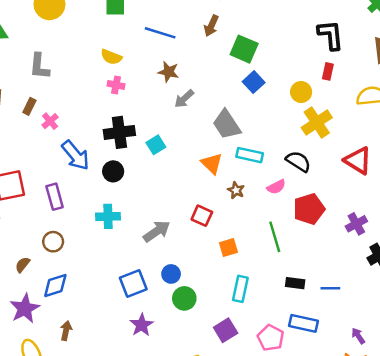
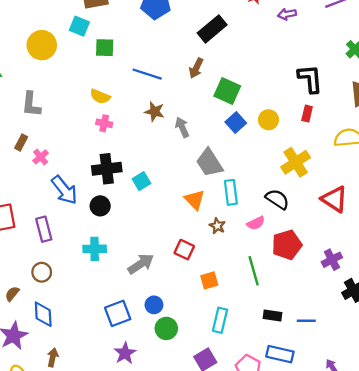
yellow circle: (301, 92) -> (268, 120), moved
gray arrow: (184, 99) -> (182, 127), moved, turned 108
cyan rectangle: (250, 155) -> (231, 192), turned 70
blue diamond: (55, 286) -> (43, 314), turned -76

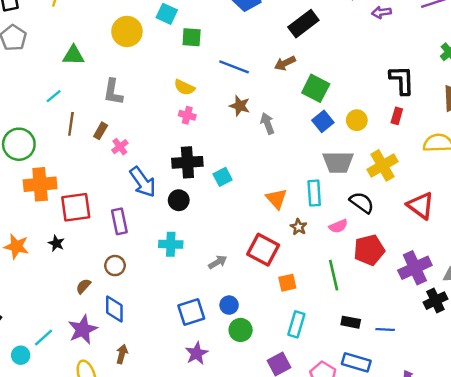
brown arrow: (196, 68) -> (285, 63), turned 36
gray trapezoid: (209, 163) -> (338, 162), moved, turned -60
red square: (184, 250) -> (263, 250), size x1.5
purple cross: (332, 260) -> (415, 268), size x1.5
gray arrow: (141, 264) -> (218, 262), size x0.7

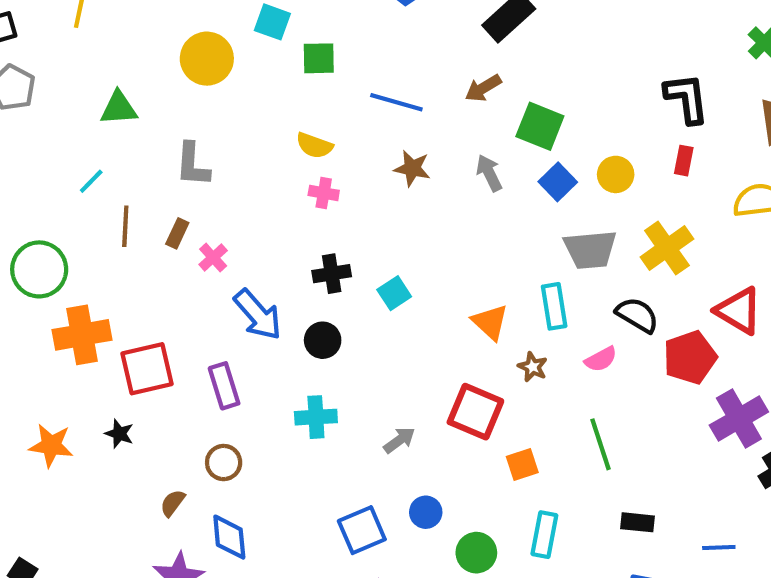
gray arrow: (267, 123) -> (489, 173), moved
black cross: (187, 162) -> (332, 274), size x0.7
red pentagon: (369, 250) -> (690, 357), moved
green circle: (241, 330) -> (476, 553), moved
blue line: (385, 330) -> (719, 548), moved

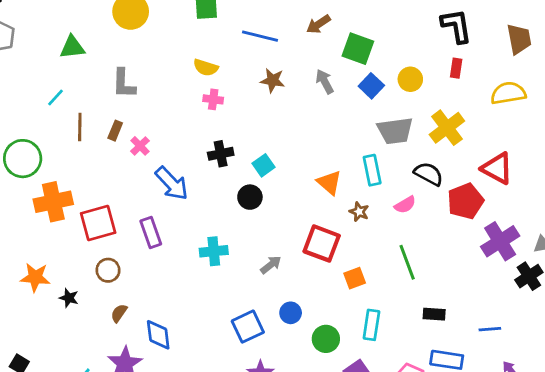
black circle: (323, 340) -> (250, 197), moved
black star: (119, 434) -> (69, 298), moved
brown circle: (224, 463) -> (108, 270), moved

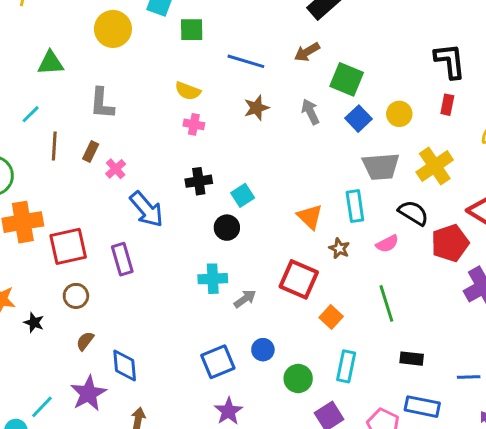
brown star: (273, 80) -> (256, 108), turned -30
cyan cross: (214, 251) -> (213, 279), moved
orange square: (355, 278) -> (331, 317), turned -30

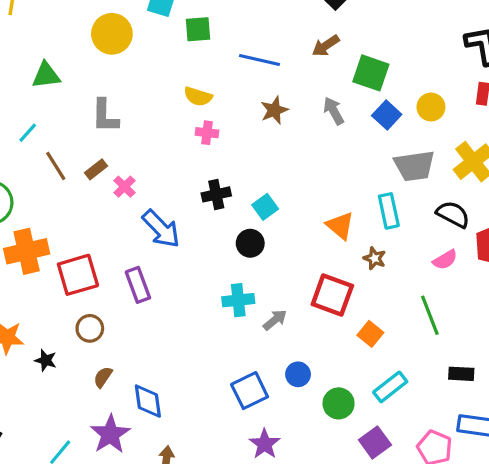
brown line: (54, 146) -> (56, 166), turned -32
brown rectangle: (91, 152) -> (96, 169), turned 30
pink semicircle: (387, 244) -> (445, 260), moved
cyan rectangle: (346, 366) -> (390, 387), turned 44

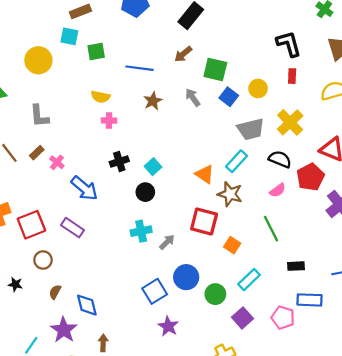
cyan rectangle: (389, 211) -> (236, 161), turned 60
brown star: (375, 258) -> (230, 194), size x1.6
purple rectangle: (138, 285) -> (73, 228), turned -30
blue circle: (298, 374) -> (186, 277), size x1.5

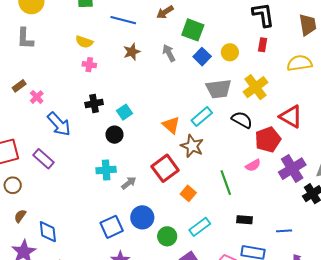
gray L-shape: (39, 116) -> (25, 39), moved
pink semicircle: (278, 190) -> (253, 165), moved
red square: (204, 222) -> (165, 168), turned 32

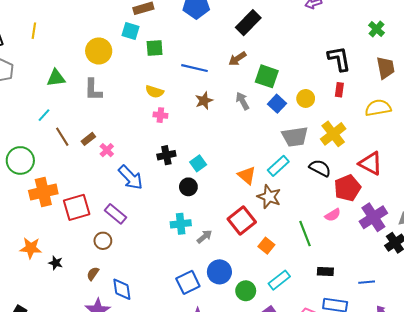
brown circle: (13, 185) -> (103, 241), moved

